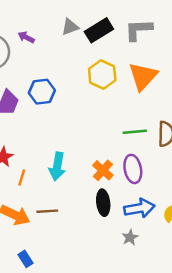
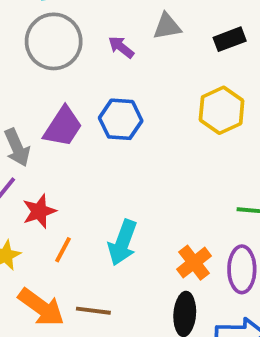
gray triangle: (70, 27) -> (167, 26), moved
black rectangle: (99, 30) -> (230, 39), size x0.7
purple arrow: (26, 37) -> (121, 47), moved

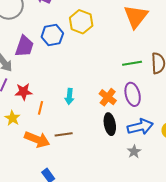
yellow hexagon: (222, 110) -> (81, 22), moved
red star: (39, 211) -> (24, 92), turned 30
cyan arrow: (123, 243) -> (69, 97), size x0.7

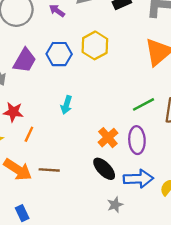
green line: (132, 63) -> (143, 104), turned -30
cyan arrow: (69, 97) -> (66, 105), moved
black ellipse: (110, 124) -> (104, 169), turned -45
gray star: (134, 152) -> (115, 205), moved

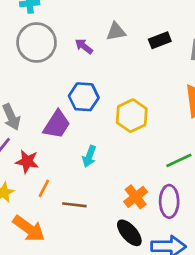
yellow hexagon: (95, 45) -> (132, 116), moved
purple trapezoid: (25, 60) -> (57, 125), moved
brown line: (49, 170) -> (74, 205), moved

